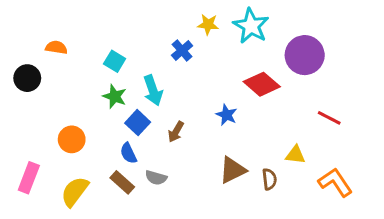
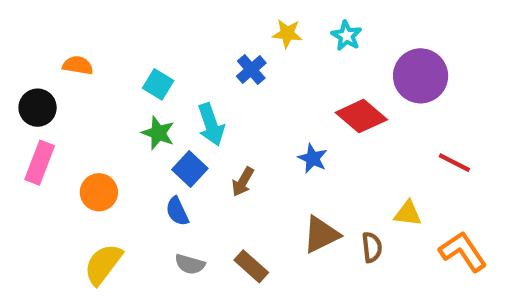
cyan star: (251, 26) -> (346, 36), size x0.6
pink rectangle: (29, 178) -> (40, 163), moved
gray semicircle: (156, 178) -> (190, 264), moved
brown rectangle: (122, 182) -> (251, 266), moved

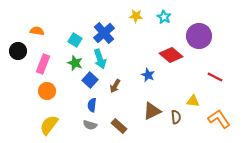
blue cross: (251, 70) -> (104, 33), moved, size x1.5
pink rectangle: (40, 163) -> (43, 64), moved
blue semicircle: (177, 211) -> (92, 105), moved, turned 32

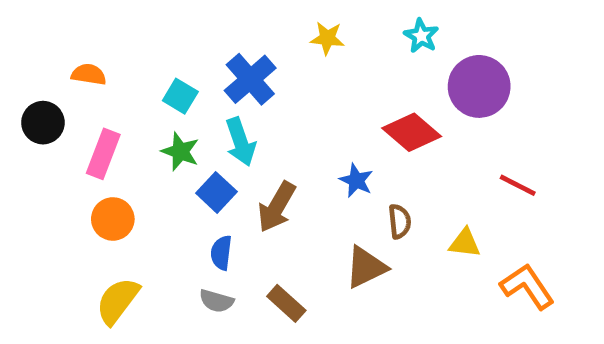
cyan star: (164, 17) -> (421, 36), moved
brown arrow: (115, 86) -> (277, 207), size x1.5
brown semicircle: (176, 117) -> (400, 221), moved

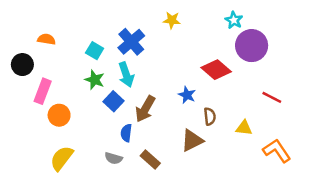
cyan star: (421, 36) -> (234, 20), moved
pink rectangle: (103, 154) -> (43, 91), moved
blue semicircle: (221, 253) -> (126, 133), moved

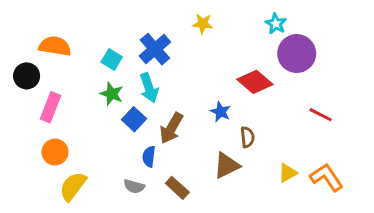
orange semicircle: (46, 39) -> (55, 46), size x1.5
orange circle: (59, 115) -> (55, 152), moved
yellow triangle: (244, 128) -> (288, 173), moved, turned -36

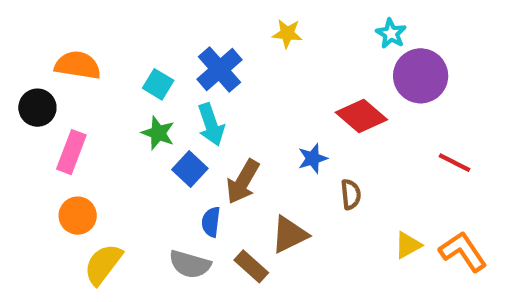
blue star: (221, 112) -> (313, 158), turned 30
brown triangle: (227, 165) -> (289, 235), moved
gray semicircle: (134, 186) -> (190, 264), size x1.4

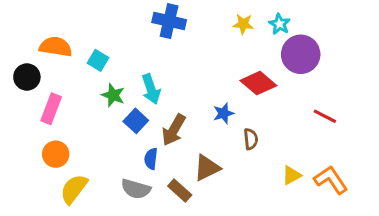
yellow star: (287, 34) -> (243, 24), moved
blue cross: (219, 70) -> (169, 21), moved, turned -36
cyan square: (158, 84) -> (98, 60), moved

